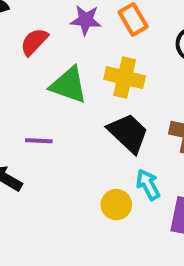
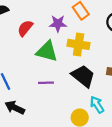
purple star: (86, 20) -> (58, 24), moved
purple line: (39, 141) -> (46, 83), moved

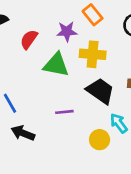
purple line: (46, 83) -> (64, 112), moved

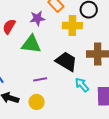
yellow cross: (93, 54) -> (72, 26), moved
yellow circle: (100, 140) -> (37, 102), moved

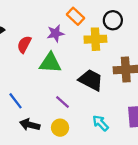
purple line: (40, 79) -> (63, 102), turned 56
cyan arrow: (82, 85) -> (100, 123), moved

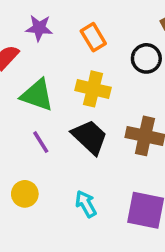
purple star: (56, 33) -> (39, 28), moved
yellow cross: (95, 39) -> (93, 89), moved
purple line: (63, 102) -> (41, 142), moved

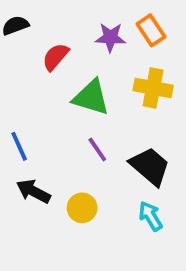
purple star: (39, 28) -> (110, 37), moved
black trapezoid: (90, 137) -> (150, 166), moved

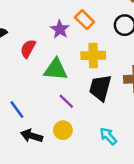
purple star: (110, 37) -> (60, 29), turned -30
black trapezoid: (150, 166) -> (100, 88), moved, turned -104
yellow circle: (82, 208) -> (63, 130), moved

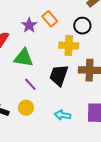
yellow cross: (93, 55) -> (69, 46), moved
cyan arrow: (108, 136) -> (63, 115), turned -42

